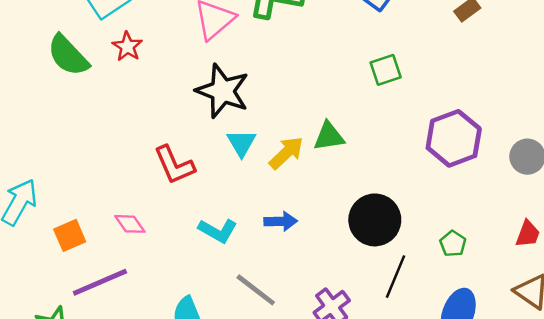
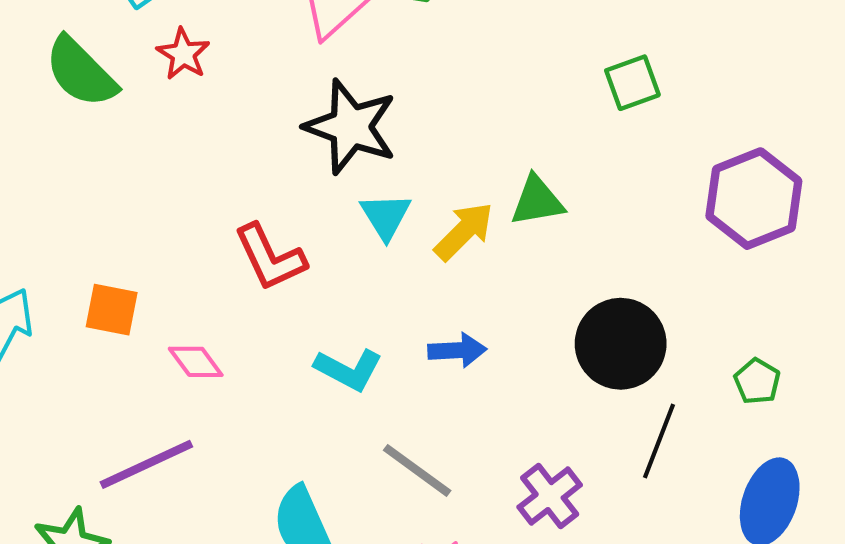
orange square: (70, 235) -> (112, 310), moved, turned 36

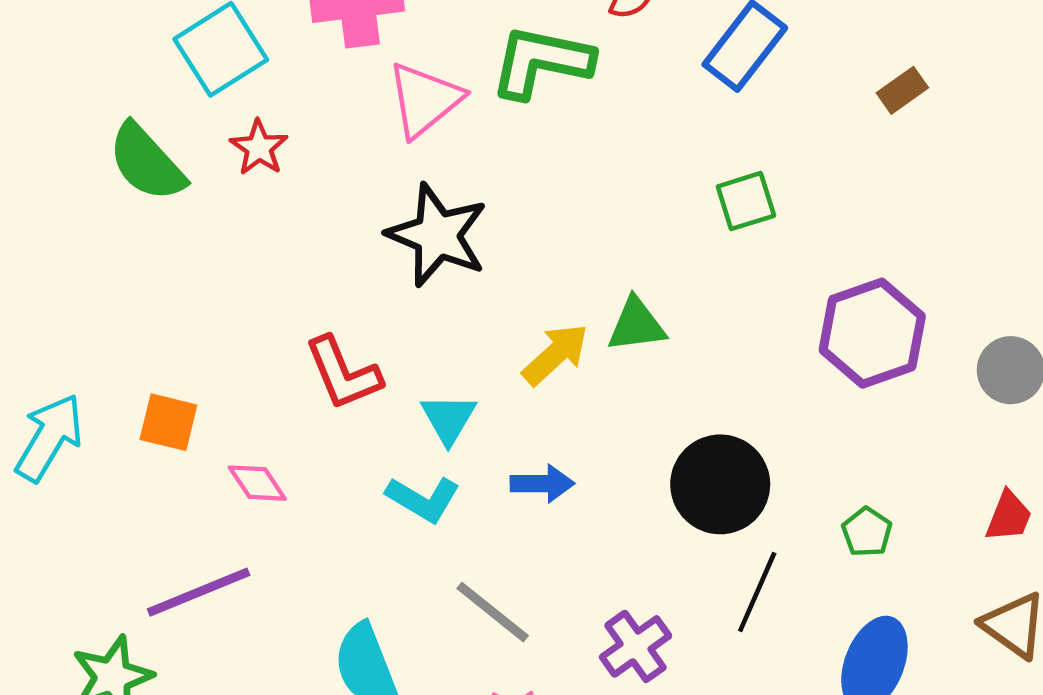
cyan triangle: (386, 216) -> (448, 419), moved

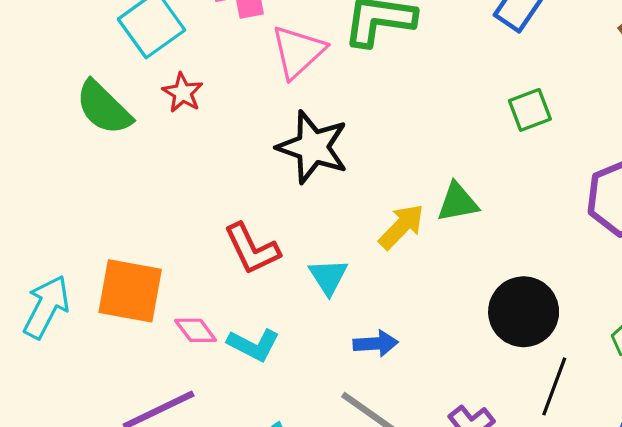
orange square: (168, 422) -> (130, 291), size x1.6
blue arrow: (542, 483) -> (376, 344), moved
cyan L-shape: (423, 499) -> (254, 345), moved

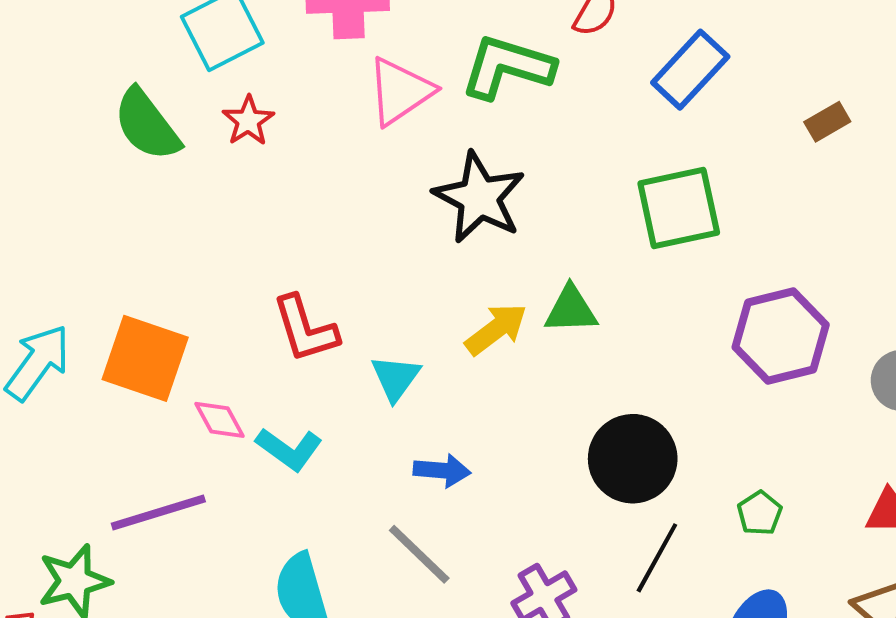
green square: (530, 110) -> (679, 208), size x1.6
black star: (313, 147) -> (479, 198), moved

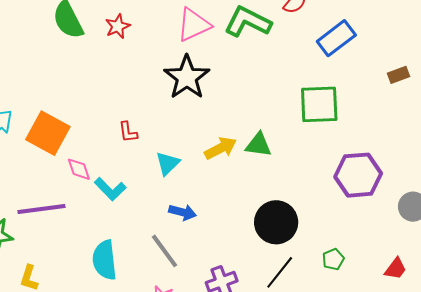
black star: (479, 198) -> (187, 77), moved
red L-shape: (305, 329) -> (128, 132), size x0.6

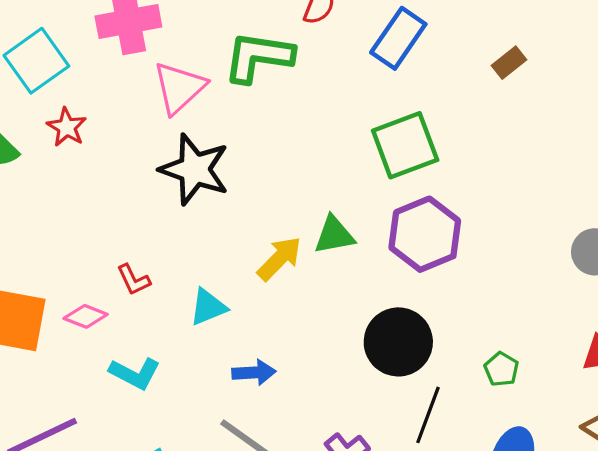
cyan triangle: (168, 163) -> (208, 307), turned 40
pink diamond: (79, 169) -> (86, 316), moved, turned -32
purple hexagon: (358, 175) -> (425, 234), moved

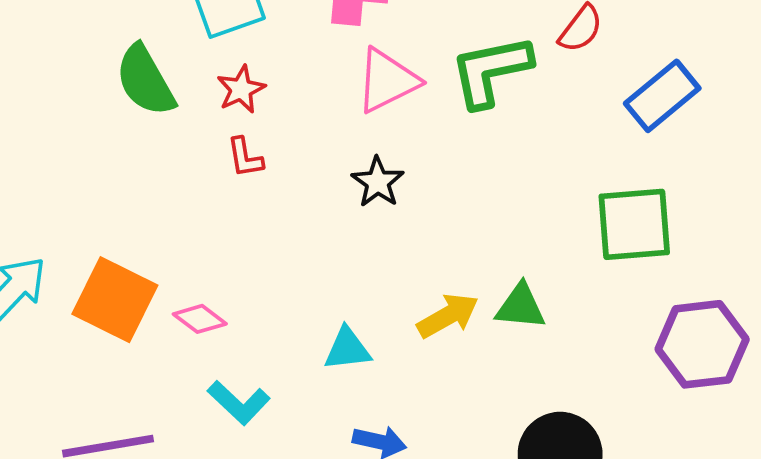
green L-shape: (258, 57) -> (491, 71), turned -36
black star: (195, 169) -> (378, 182), size x0.6
purple hexagon: (425, 234) -> (702, 344), moved
red L-shape: (133, 280) -> (245, 158), moved

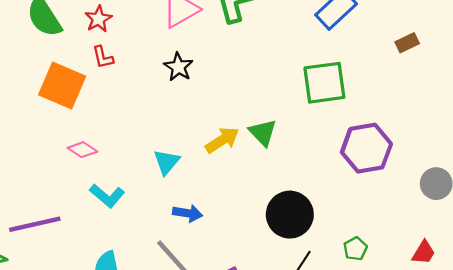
orange square: (115, 300) -> (62, 85), moved
green triangle: (521, 306) -> (263, 133), turned 44
cyan triangle: (347, 349) -> (167, 162), turned -40

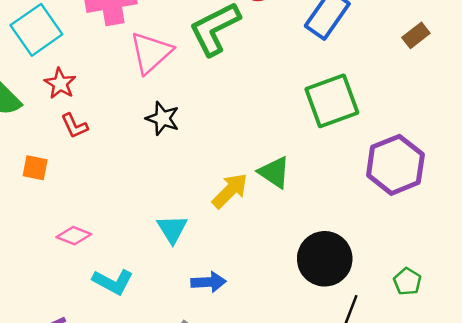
orange square: (62, 85) -> (35, 168), size x0.5

